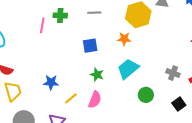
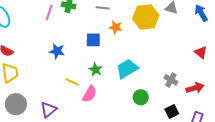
orange star: (124, 39) -> (116, 27), moved
blue star: (51, 82) -> (57, 51), moved
yellow line: (71, 98) -> (72, 82), moved, turned 56

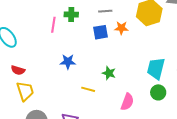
blue square: (93, 40) -> (100, 32), moved
cyan trapezoid: (127, 69) -> (156, 69), moved, turned -35
pink semicircle: (90, 94) -> (127, 102), moved

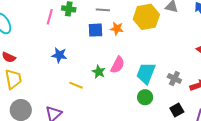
pink semicircle: (127, 102) -> (118, 65), moved

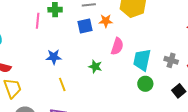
pink semicircle: (118, 65) -> (117, 46), moved
yellow line: (76, 85) -> (62, 84), moved, turned 56

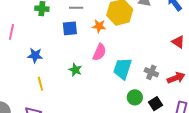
pink line: (38, 21) -> (11, 32), moved
orange star: (106, 21) -> (99, 26), moved
green circle: (145, 84) -> (135, 97), moved

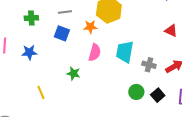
blue square: (70, 28) -> (62, 33), turned 35
blue star: (35, 55) -> (29, 52), moved
cyan trapezoid: (123, 69) -> (125, 52), moved

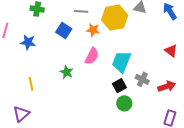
gray line: (65, 12) -> (81, 11), moved
black square: (158, 95) -> (119, 86), moved

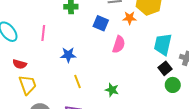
blue star: (28, 42) -> (68, 55), moved
pink semicircle: (92, 56) -> (119, 44), moved
green star: (67, 72) -> (112, 90), moved

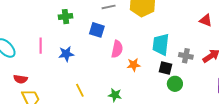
orange star: (130, 18) -> (134, 65), moved
blue star: (68, 55) -> (66, 54), moved
black square: (165, 68) -> (165, 68), turned -32

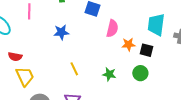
pink line: (41, 46) -> (29, 11), moved
black square: (165, 68) -> (146, 50), moved
green circle: (175, 84) -> (140, 73), moved

